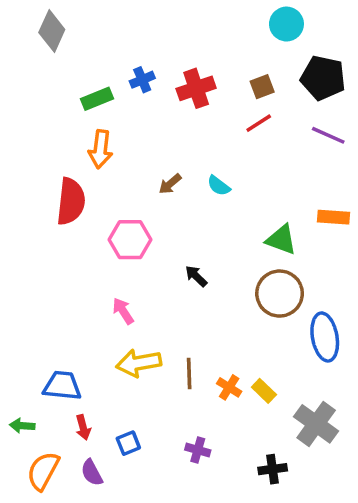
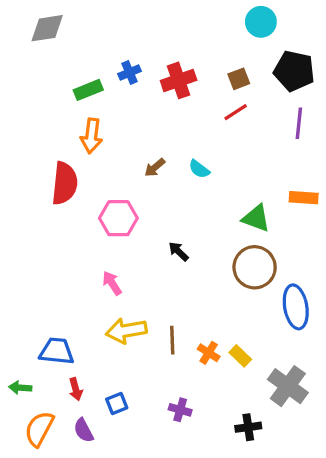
gray diamond: (52, 31) -> (47, 28), turned 57
purple line: (328, 135) -> (299, 123), turned 72

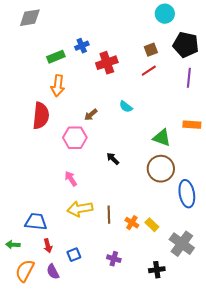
red cross: (179, 80) -> (107, 63), moved
brown arrow: (155, 168) -> (91, 115), moved

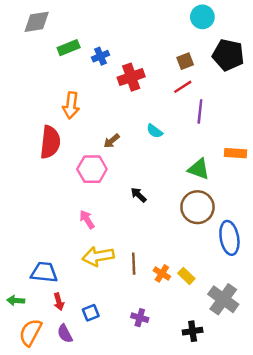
green rectangle: (56, 57) -> (69, 48), moved
purple line: (189, 78) -> (200, 111), moved

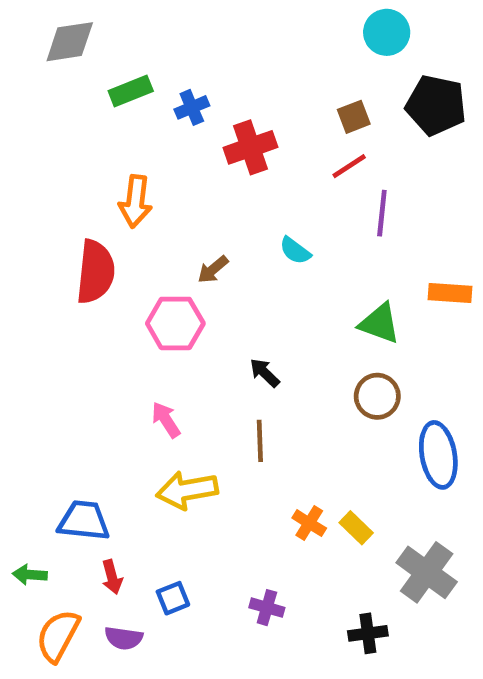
brown circle: (197, 207) -> (377, 396), size x0.7
brown line: (134, 264) -> (260, 441), moved
purple semicircle: (65, 334) -> (124, 638), turned -54

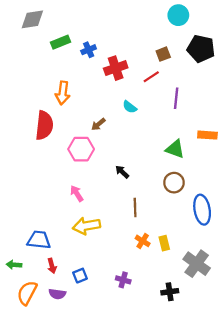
red line: (349, 166) -> (151, 77), moved
cyan semicircle: (295, 251) -> (130, 107), moved
brown line: (260, 441) -> (135, 207), moved
yellow rectangle: (356, 528) -> (164, 243), turned 32

